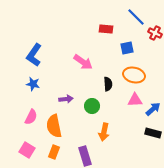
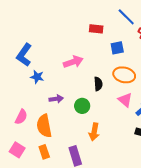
pink arrow: (83, 62) -> (73, 62), turned -54
blue star: (33, 84) -> (37, 77), moved
pink triangle: (135, 100) -> (125, 100), turned 42
orange rectangle: (54, 152) -> (44, 152), turned -40

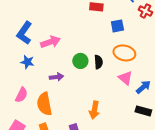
pink arrow: (73, 62) -> (50, 42), moved
blue star: (37, 77) -> (27, 62), moved
green circle: (82, 106) -> (80, 61), moved

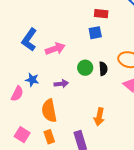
blue square: (117, 26) -> (95, 33), moved
blue star: (27, 62) -> (32, 80), moved
pink semicircle: (21, 95) -> (17, 94), moved

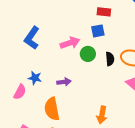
pink arrow: (55, 49) -> (70, 43), moved
green circle: (85, 68) -> (88, 54), moved
black semicircle: (103, 69) -> (110, 59), moved

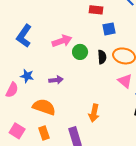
blue square: (98, 31) -> (109, 29), moved
orange semicircle: (52, 109) -> (44, 107), turned 120

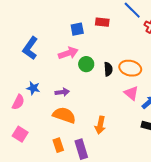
blue square: (109, 29) -> (77, 29), moved
orange semicircle: (44, 107) -> (64, 115), moved
pink square: (17, 131) -> (20, 134), moved
orange rectangle: (44, 133) -> (58, 145), moved

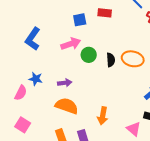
pink triangle: (131, 93) -> (134, 129), moved

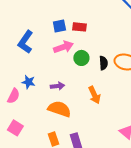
red rectangle: (105, 13) -> (79, 27), moved
blue square: (80, 20) -> (59, 26), moved
orange arrow: (103, 116) -> (94, 95), moved, turned -36

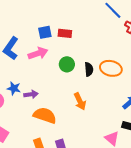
pink arrow: (63, 47) -> (38, 53), moved
purple arrow: (57, 86) -> (31, 94), moved

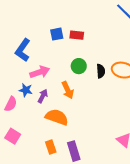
pink arrow: (38, 53) -> (40, 72), moved
purple arrow: (31, 94) -> (43, 96), turned -56
orange arrow: (80, 101) -> (68, 90), moved

